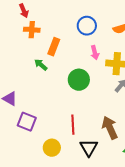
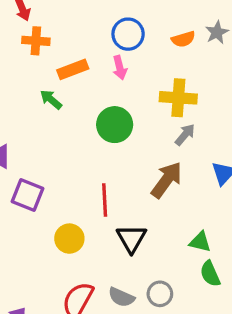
orange rectangle: (54, 47) -> (73, 69), turned 48
pink arrow: (95, 53) -> (120, 68), moved
brown arrow: (110, 128) -> (167, 180), moved, turned 60

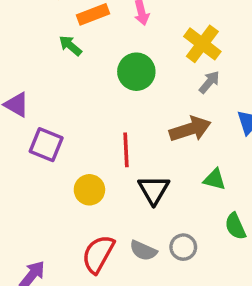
yellow cross: (178, 98) -> (202, 44), turned 33
brown arrow: (167, 180) -> (190, 129), turned 36
green triangle: (200, 242) -> (215, 179), moved

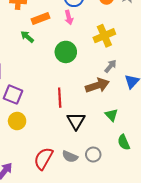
yellow cross: (202, 44) -> (104, 36), turned 30
gray arrow: (209, 82) -> (110, 66), moved
green triangle: (215, 179) -> (112, 115), turned 32
yellow circle: (89, 190) -> (17, 121), moved

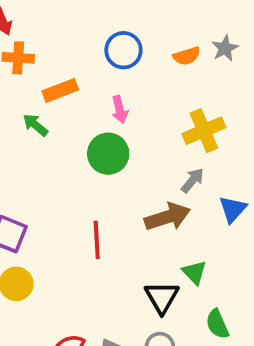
pink arrow: (69, 17) -> (120, 110), moved
yellow cross: (104, 36) -> (204, 131), moved
black triangle: (76, 121) -> (162, 297), moved

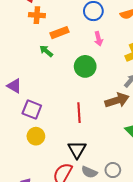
pink arrow: (120, 110) -> (98, 39), moved
black triangle: (162, 297) -> (77, 150), moved

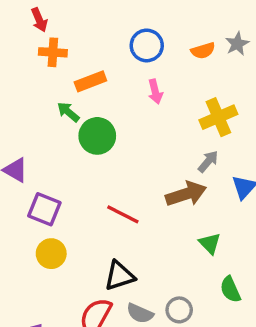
green circle: (85, 66) -> (97, 136), moved
red line: (79, 113) -> (123, 214), turned -60
black triangle: (77, 150) -> (119, 276), turned 42

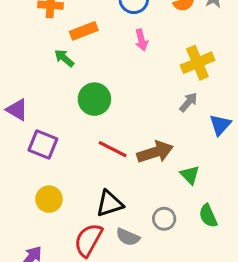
green circle: (97, 136) -> (94, 99), moved
brown arrow: (186, 194) -> (155, 152), moved
yellow circle: (51, 254) -> (49, 199), moved
gray circle: (179, 310) -> (164, 219), moved

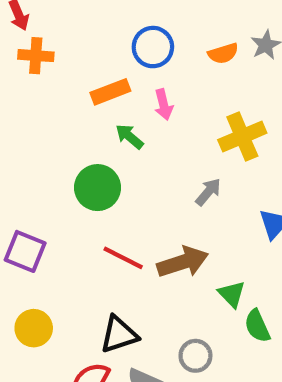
orange rectangle: (84, 31) -> (110, 92), moved
green arrow: (64, 58) -> (129, 136), moved
gray arrow: (188, 102) -> (208, 192), moved
green semicircle: (208, 216) -> (257, 326), moved

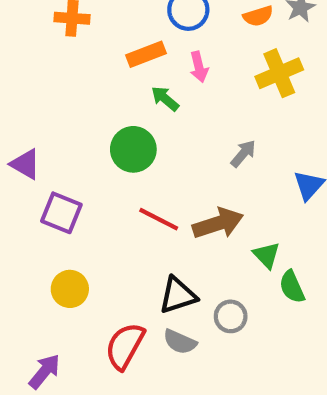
yellow cross: (242, 136) -> (279, 73), moved
black triangle: (119, 335) -> (178, 295), moved

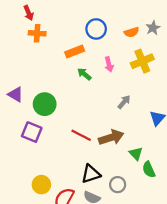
pink arrow: (199, 67) -> (109, 64), moved
green circle: (133, 149) -> (45, 104), moved
purple triangle: (25, 164) -> (16, 94), moved
yellow circle: (70, 289) -> (41, 185), moved

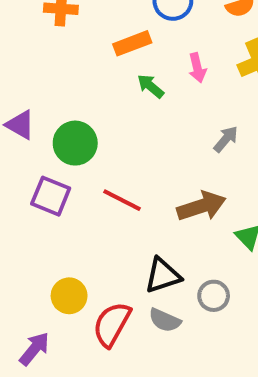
red line: (81, 135) -> (122, 200), moved

